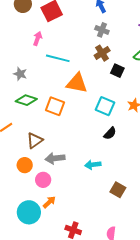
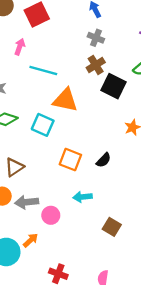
black square: (117, 71) -> (113, 86), size x1.5
orange square: (55, 106) -> (70, 160), moved
cyan square: (105, 106) -> (43, 125), moved
gray arrow: (55, 158) -> (27, 202), moved
pink circle: (43, 180) -> (51, 215), moved

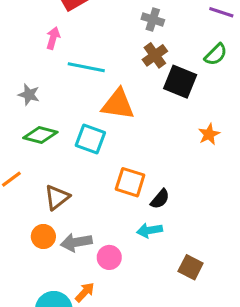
black semicircle: (104, 160) -> (160, 199), moved

